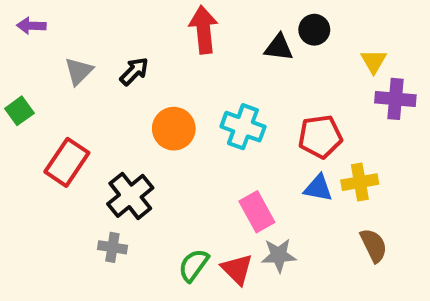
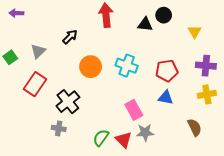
gray triangle: (79, 71) -> (38, 51), moved
purple cross: (395, 99) -> (206, 66), moved
yellow cross: (360, 182) -> (207, 94), moved

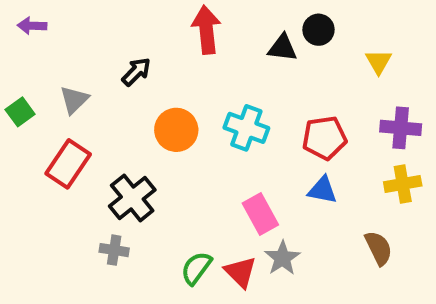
gray star: (145, 133) -> (282, 258), turned -30

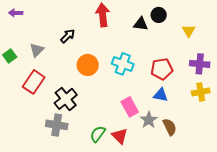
brown semicircle: (379, 248) -> (170, 127), moved
gray cross: (114, 250) -> (57, 125), size x1.5
gray star: (282, 258) -> (149, 120), moved

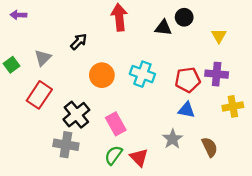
purple cross: (200, 64) -> (217, 74), moved
pink rectangle: (130, 107) -> (116, 124), moved
brown semicircle: (170, 127) -> (210, 147), moved

